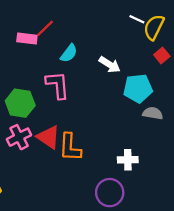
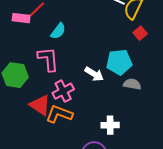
white arrow: (110, 65) -> (94, 74), moved
pink cross: (19, 137) -> (63, 91), moved
orange L-shape: (70, 147) -> (59, 114), turned 108

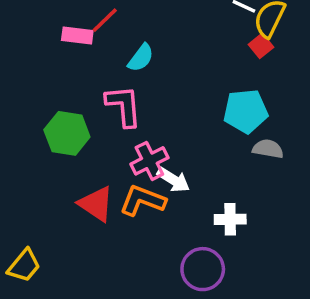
red square: (140, 33) -> (261, 46), moved
white arrow: (94, 74) -> (173, 180), moved
red triangle: (40, 105) -> (96, 204), moved

